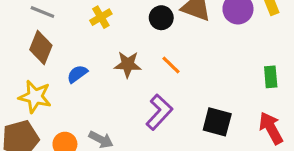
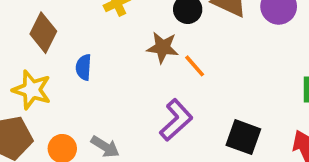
brown star: (128, 64) -> (163, 48), moved
blue semicircle: (77, 74) -> (84, 67), turned -55

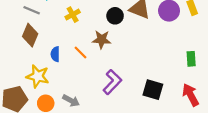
orange line: (195, 66) -> (81, 52), moved
yellow star: (32, 90) -> (38, 76), moved

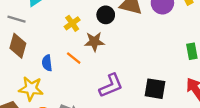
yellow cross: (73, 15) -> (72, 23), moved
purple L-shape: (112, 82) -> (111, 86), turned 30

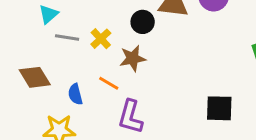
gray line: (16, 19) -> (67, 38), moved
brown diamond: (18, 46) -> (35, 77), turned -40
purple L-shape: (111, 86) -> (130, 117), moved, turned 136

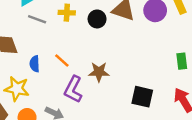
yellow cross: (101, 39) -> (67, 13), moved, turned 35
brown star: (133, 58) -> (99, 72), moved

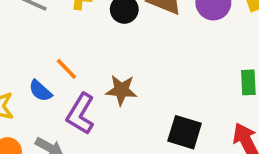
blue semicircle: (35, 64) -> (40, 91), moved, turned -49

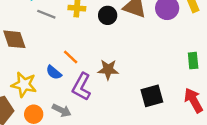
black square: (185, 132) -> (152, 96), turned -30

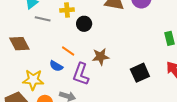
black circle: (108, 15) -> (84, 24), moved

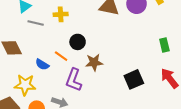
black circle: (84, 24) -> (78, 42), moved
blue semicircle: (56, 66) -> (42, 64), moved

